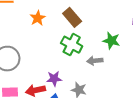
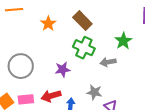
green star: (111, 41) -> (123, 41), turned 30
purple star: (54, 79) -> (63, 69), moved

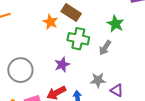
orange star: (48, 24) -> (50, 22), moved
gray arrow: (108, 62) -> (105, 48), turned -35

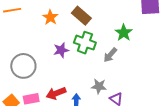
orange star: (50, 22) -> (50, 17), moved
purple star: (62, 65) -> (61, 50), moved

